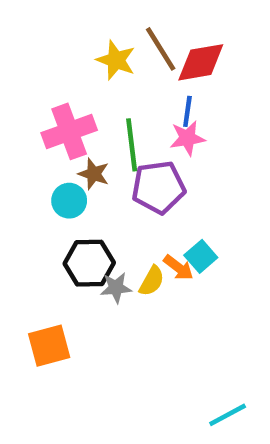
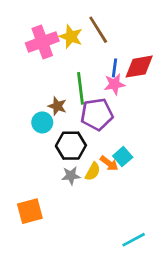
red diamond: (201, 62) -> (139, 67), moved
pink cross: (69, 131) -> (42, 42), moved
black hexagon: (89, 263) -> (71, 146), moved
cyan line: (228, 415) -> (134, 240), moved

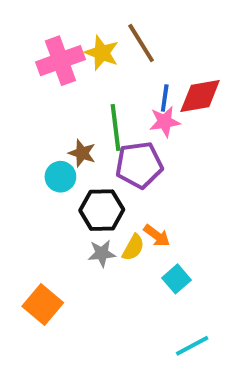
cyan square: (123, 157) -> (176, 279), moved
orange square: (30, 211) -> (43, 304), turned -35

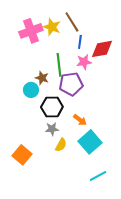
blue line: (165, 98) -> (80, 42), moved
yellow semicircle: (133, 247) -> (61, 145), moved
cyan square: (176, 279) -> (90, 142), size x1.6

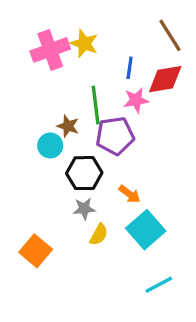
brown line: (72, 22) -> (170, 35), moved

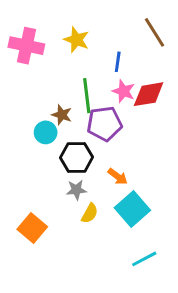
pink cross: (50, 50) -> (26, 46), moved, turned 32
red diamond: (165, 79) -> (149, 94), moved
pink star: (136, 100) -> (124, 91), turned 30

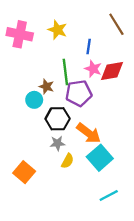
orange arrow: (118, 177) -> (89, 133), size x1.6

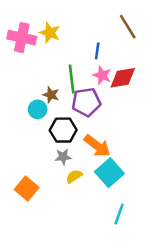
yellow star: (58, 30) -> (50, 33), moved
yellow semicircle: (68, 161) -> (74, 176), turned -152
cyan line: (109, 195) -> (119, 214), turned -42

